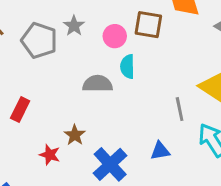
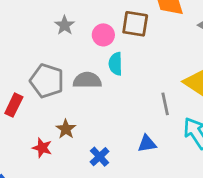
gray pentagon: (39, 40) -> (47, 81), moved
blue cross: (110, 164) -> (100, 157), size x0.6

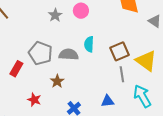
brown square: (135, 24) -> (120, 51), moved, turned -36
pink circle: (103, 35) -> (81, 11), moved
brown star: (66, 129) -> (57, 81), moved

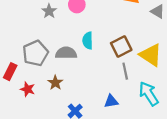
gray pentagon: (40, 53) -> (35, 53), turned 30
red star: (34, 100) -> (28, 89), moved

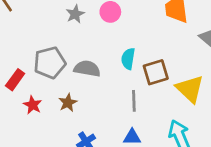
cyan semicircle: (88, 41) -> (128, 59), moved
gray line: (125, 71) -> (134, 101), moved

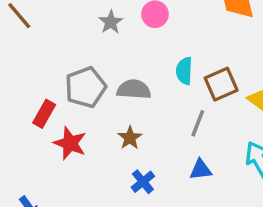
gray line: (134, 101) -> (198, 123), turned 30
brown star: (68, 103) -> (130, 138), moved
red star: (33, 105) -> (70, 143), size x1.4

